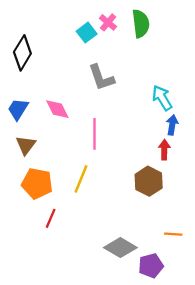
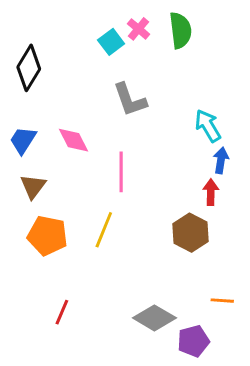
red line: (51, 218) -> (62, 312), moved

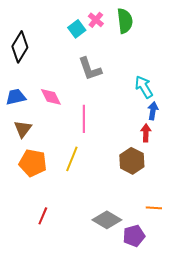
blue trapezoid: (23, 140) -> (16, 97), turned 45

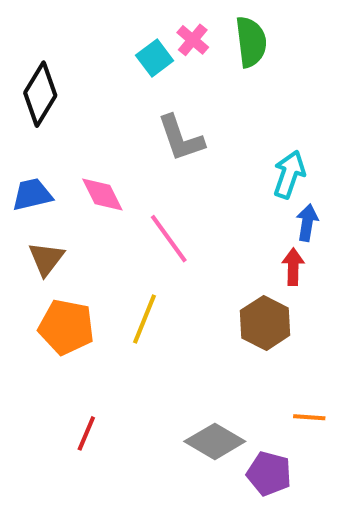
cyan arrow: (144, 87) -> (289, 174), turned 50
pink line: (84, 119) -> (169, 239), turned -36
purple pentagon: (134, 236) -> (269, 474), turned 30

